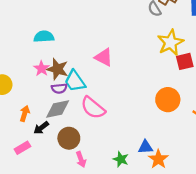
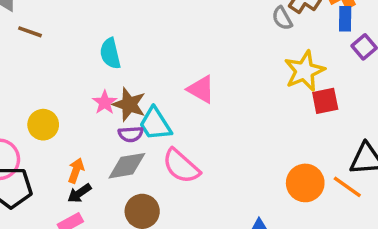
cyan semicircle: (44, 37) -> (110, 53), turned -102
orange circle: (168, 100) -> (305, 183), moved
black arrow: (41, 128) -> (79, 193), moved

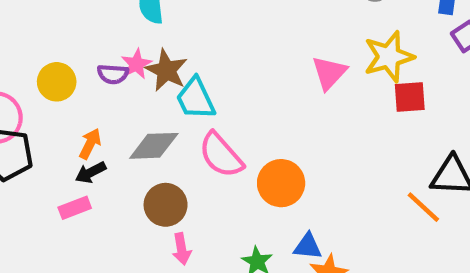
pink triangle: (201, 89) -> (329, 73), moved, turned 36
purple semicircle: (131, 134) -> (113, 74), moved
orange circle: (305, 183) -> (281, 183), moved

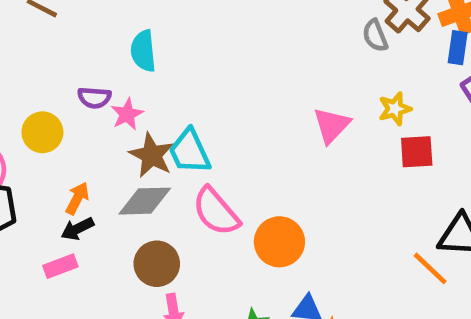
yellow star: (389, 57) -> (395, 109), size x0.6
brown star: (166, 70) -> (152, 155), moved
purple semicircle: (113, 74) -> (94, 98), moved

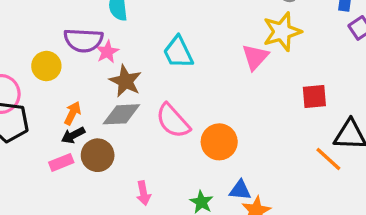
purple semicircle: (94, 98) -> (83, 40), size x1.6
yellow star: (395, 109) -> (282, 32), moved, size x1.6
cyan trapezoid: (190, 151) -> (178, 52), moved
red square: (417, 152) -> (314, 96), moved
brown circle: (157, 264) -> (98, 155), moved

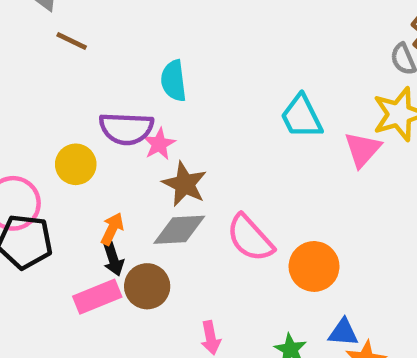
cyan trapezoid: (178, 52) -> (301, 117), moved
black arrow: (73, 135) -> (113, 259), turned -80
pink rectangle: (61, 162) -> (97, 297), size x1.4

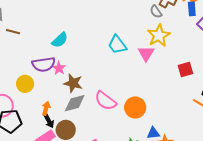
cyan semicircle: (174, 81) -> (60, 40), turned -114

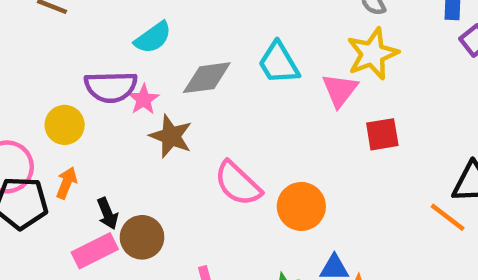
red square: (185, 70) -> (382, 134), moved
gray diamond: (75, 103) -> (207, 78), moved
orange arrow: (46, 108) -> (67, 183), moved

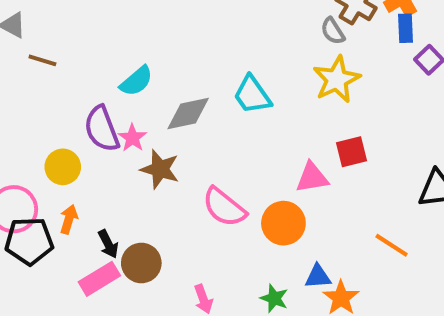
purple semicircle: (111, 87) -> (102, 129), turned 75
pink triangle: (340, 90) -> (312, 178), moved, turned 48
orange line: (448, 217) -> (392, 245), moved

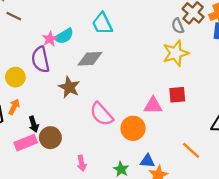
cyan trapezoid: (252, 95) -> (102, 24), moved
pink star: (132, 138) -> (50, 39), moved

